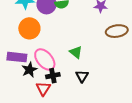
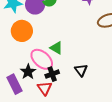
green triangle: (76, 52) -> (56, 48), moved
purple rectangle: (17, 57) -> (14, 84), moved, turned 66

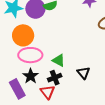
green triangle: (56, 48) -> (59, 60), moved
pink ellipse: (42, 59) -> (30, 55), moved, turned -40

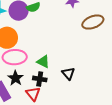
black cross: (55, 78) -> (40, 79), turned 32

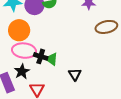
black cross: (40, 79) -> (41, 56), moved

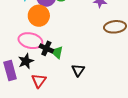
orange circle: (19, 30) -> (39, 16), moved

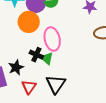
pink ellipse: (30, 41) -> (52, 39), moved, turned 65
black triangle: (78, 70) -> (56, 84), moved, size x1.5

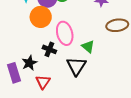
green triangle: (47, 58) -> (88, 47), moved
black triangle: (56, 84) -> (76, 66), moved

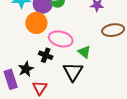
pink ellipse: (65, 33) -> (61, 39), turned -60

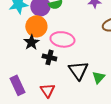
green triangle: (84, 52) -> (98, 77), moved, turned 40
black star: (26, 69) -> (31, 42), moved

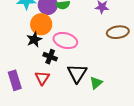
red triangle: (47, 90) -> (42, 78), moved

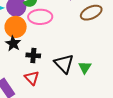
pink ellipse: (65, 40) -> (40, 17), moved

